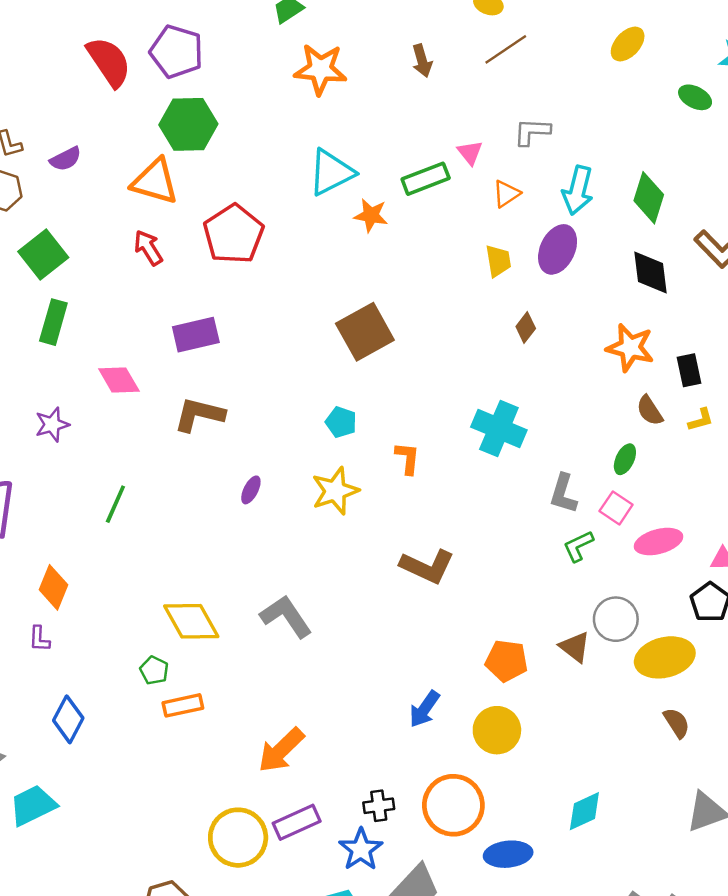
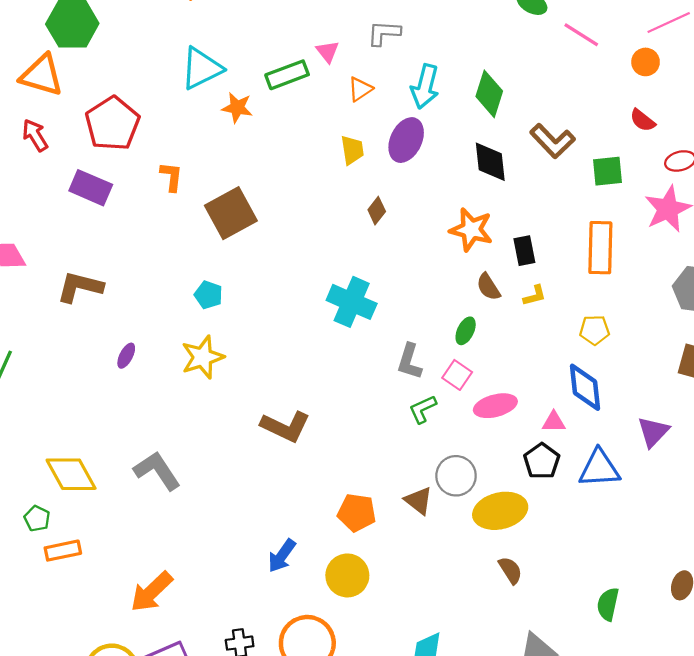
purple rectangle: (196, 335) -> (91, 188), moved, turned 36
orange L-shape: (407, 458) -> (171, 177), moved

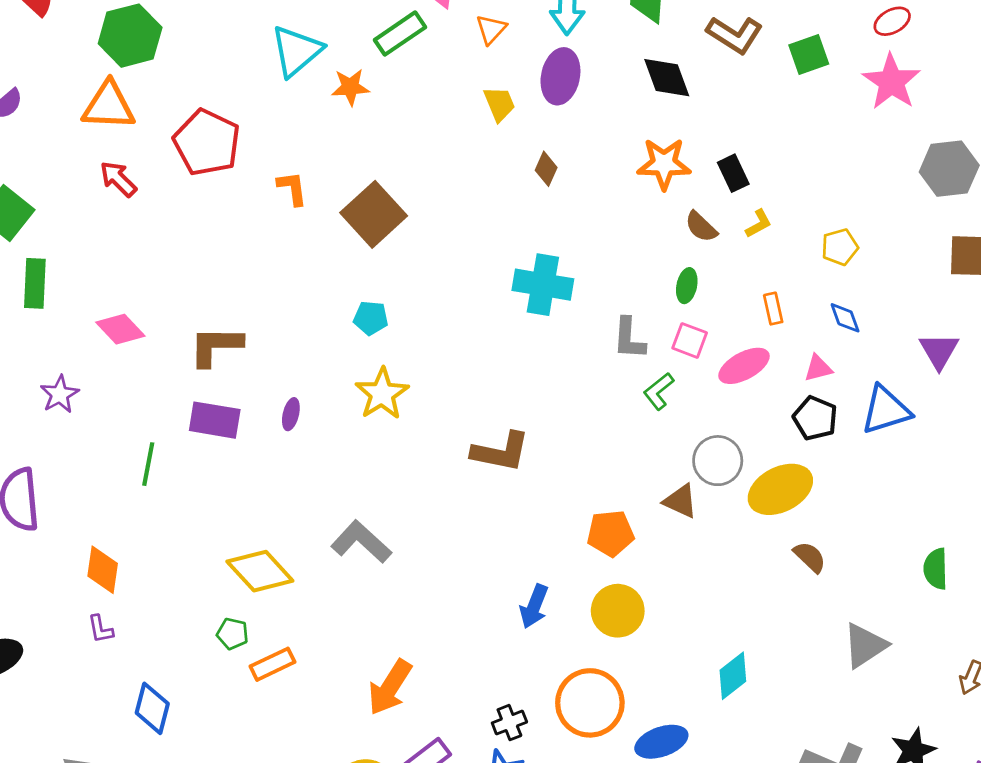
purple rectangle: (91, 188) -> (215, 420), moved
orange rectangle: (600, 248) -> (773, 309), moved, size x0.5
blue diamond: (585, 387) -> (845, 318), size x0.6

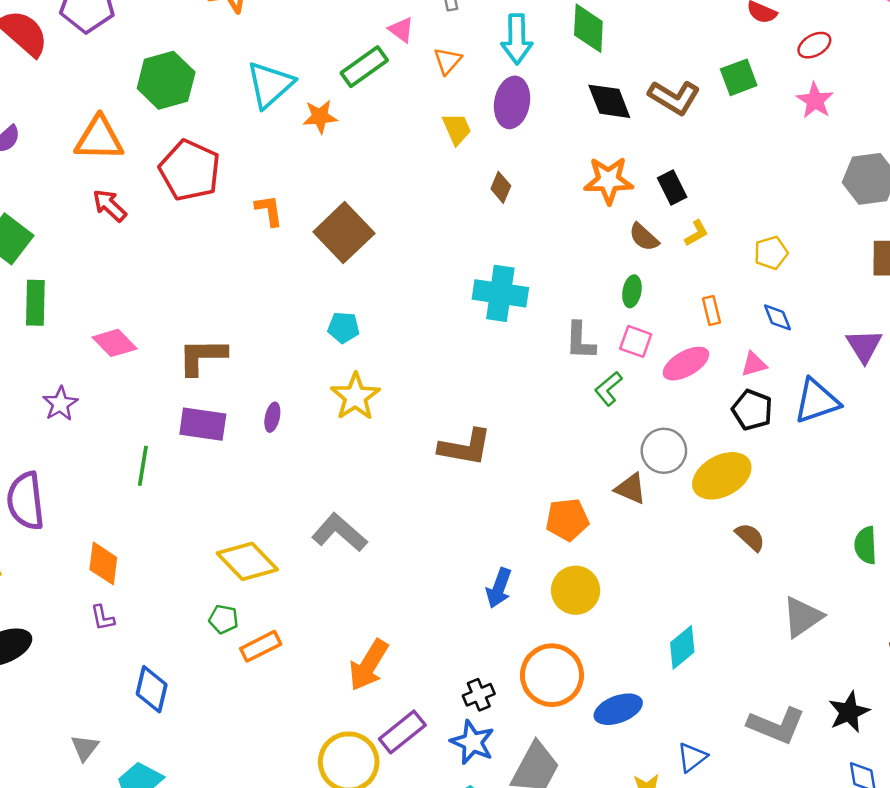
brown L-shape: (735, 35) -> (674, 97), moved
green hexagon: (130, 36) -> (166, 80), moved
pink star: (891, 82) -> (815, 101), size x0.7

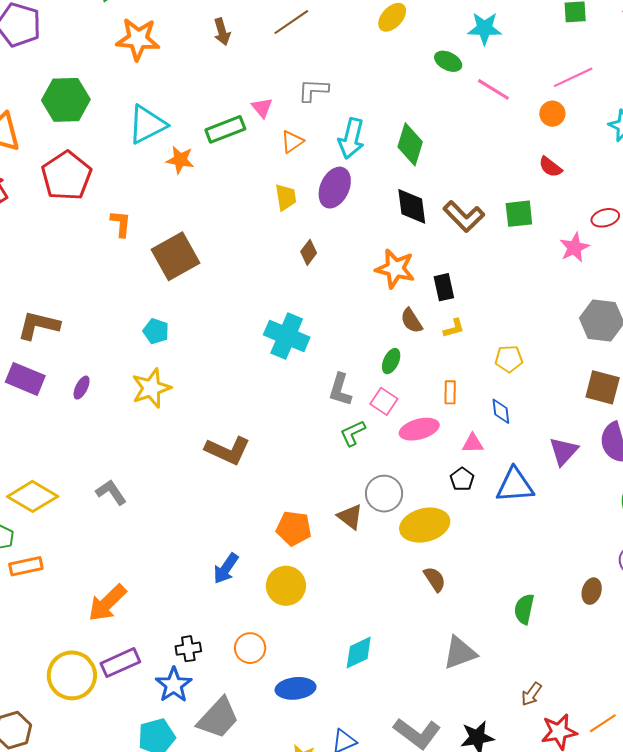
red ellipse: (814, 45) -> (605, 218), moved
black pentagon: (752, 410) -> (462, 479), size x0.7
gray L-shape: (339, 532) -> (111, 492), size x0.7
yellow diamond: (247, 561) -> (33, 496), turned -30
orange circle: (552, 675) -> (250, 648), size x0.6

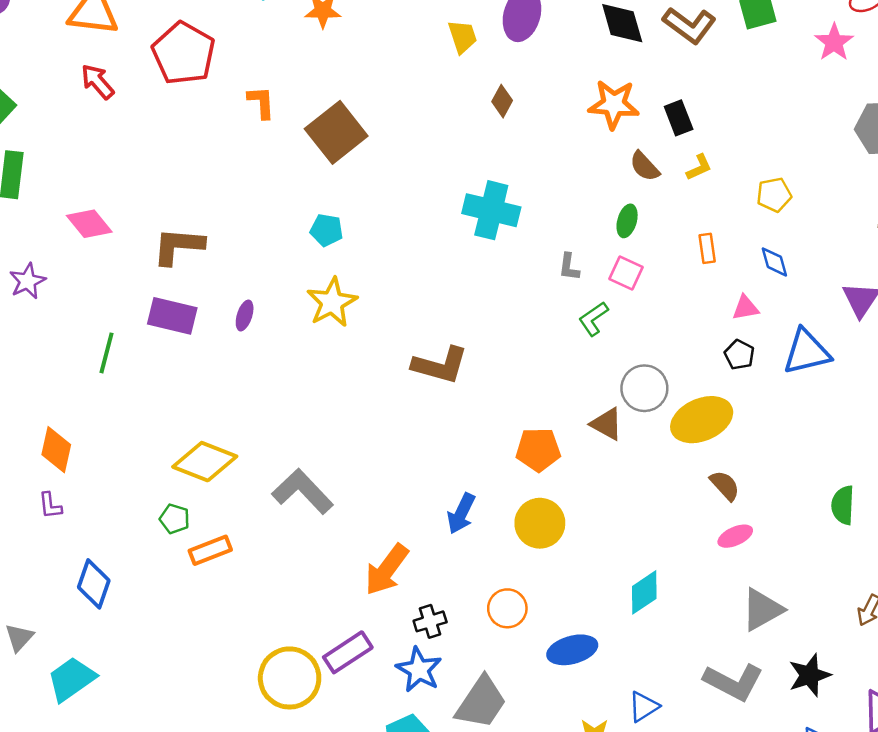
gray L-shape: (340, 390) -> (569, 267), size x0.7
pink ellipse: (419, 429) -> (735, 536), moved, size x0.7
gray L-shape: (111, 492) -> (303, 491), moved, size x1.5
orange arrow: (107, 603) -> (387, 570), moved
gray triangle: (460, 653) -> (762, 610), moved

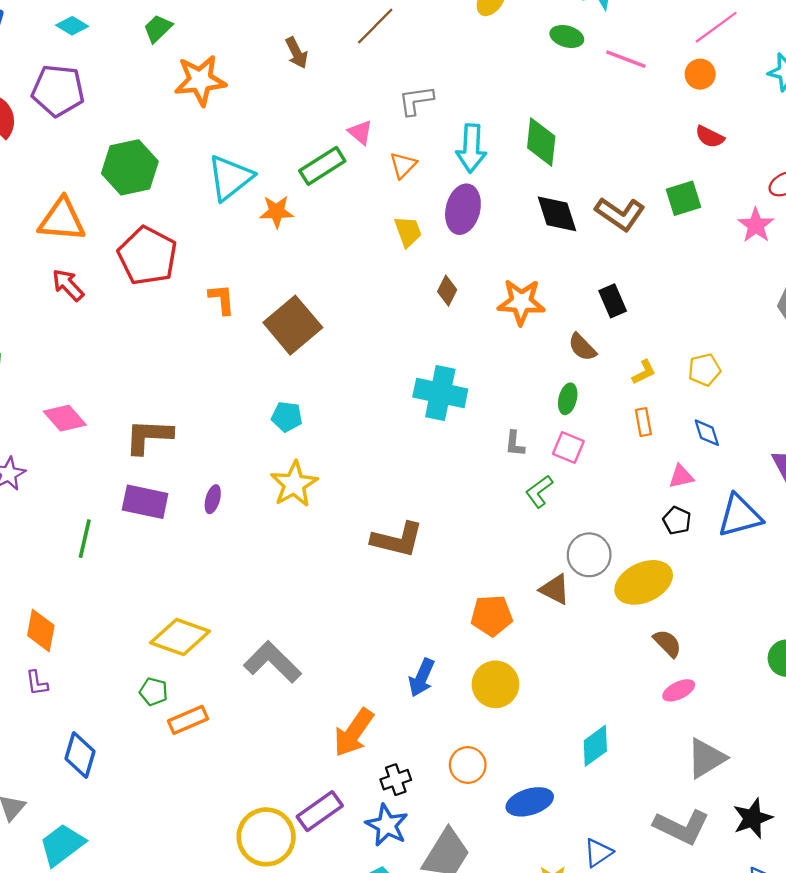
orange star: (614, 104) -> (521, 302), moved
yellow L-shape: (699, 167) -> (644, 372), moved

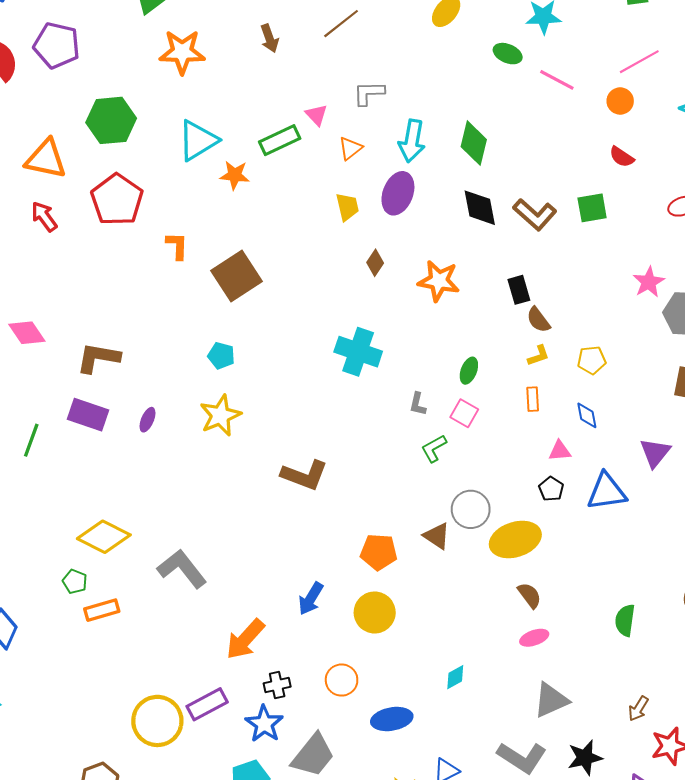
pink star: (756, 225) -> (649, 282), moved
brown semicircle: (582, 347) -> (538, 320), moved
cyan diamond: (595, 746) -> (455, 677), size x0.7

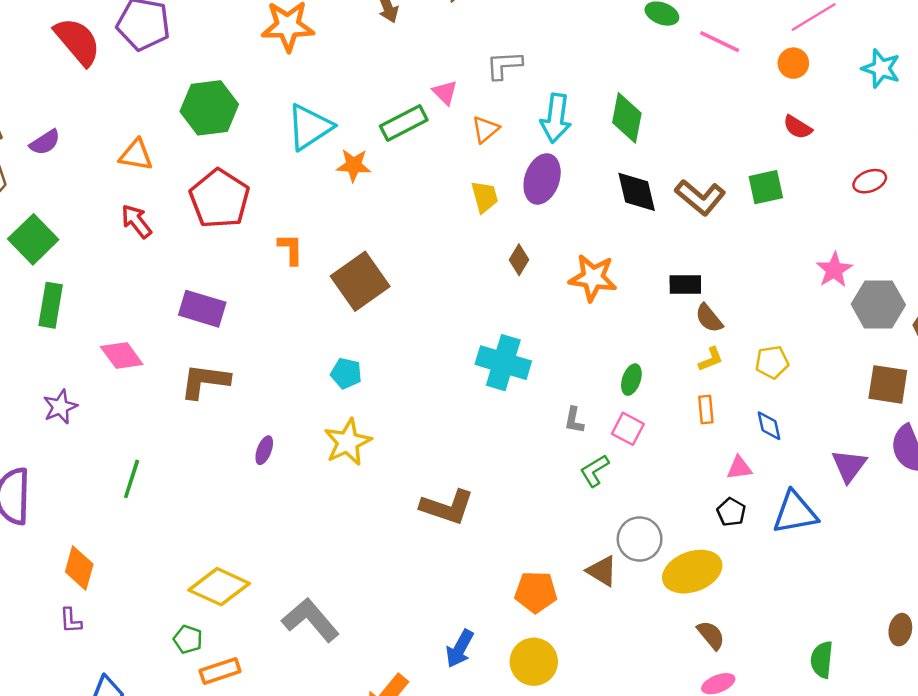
orange triangle: (46, 159) -> (136, 155), size x0.7
black rectangle: (519, 290) -> (685, 285), turned -72
purple rectangle: (88, 415) -> (202, 309), moved

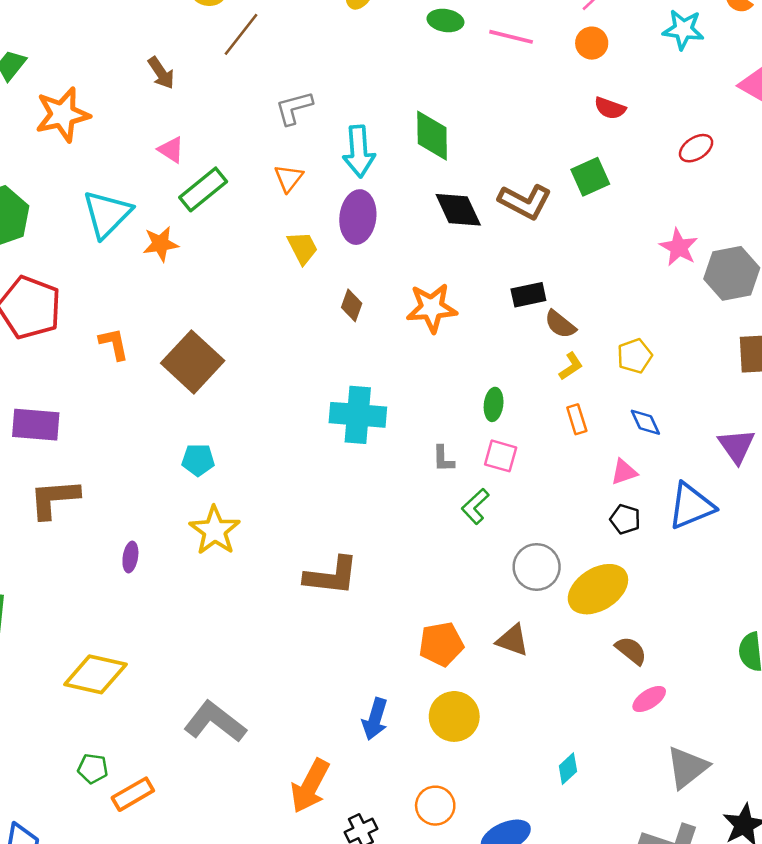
pink triangle: (445, 92) -> (171, 150), moved
brown triangle: (602, 571) -> (512, 640), moved
yellow diamond: (219, 587) -> (95, 674), moved

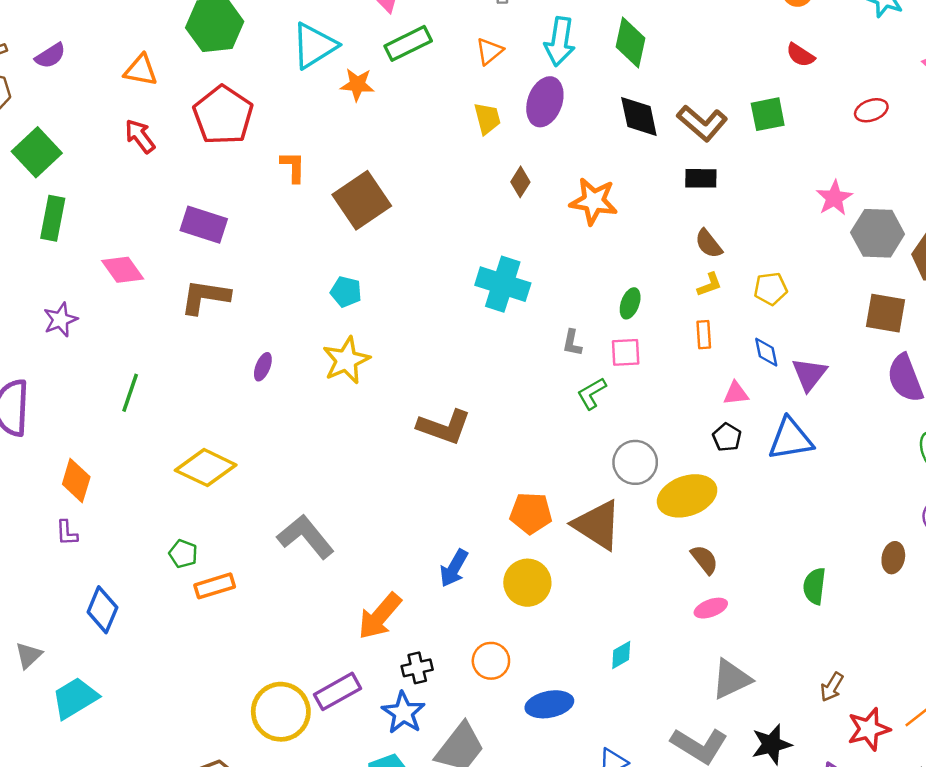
black rectangle: (528, 295) -> (701, 178), moved
purple triangle: (737, 446) -> (809, 374), moved
pink square: (501, 456) -> (626, 352), turned -32
brown triangle: (512, 640) -> (597, 525), size x1.6

